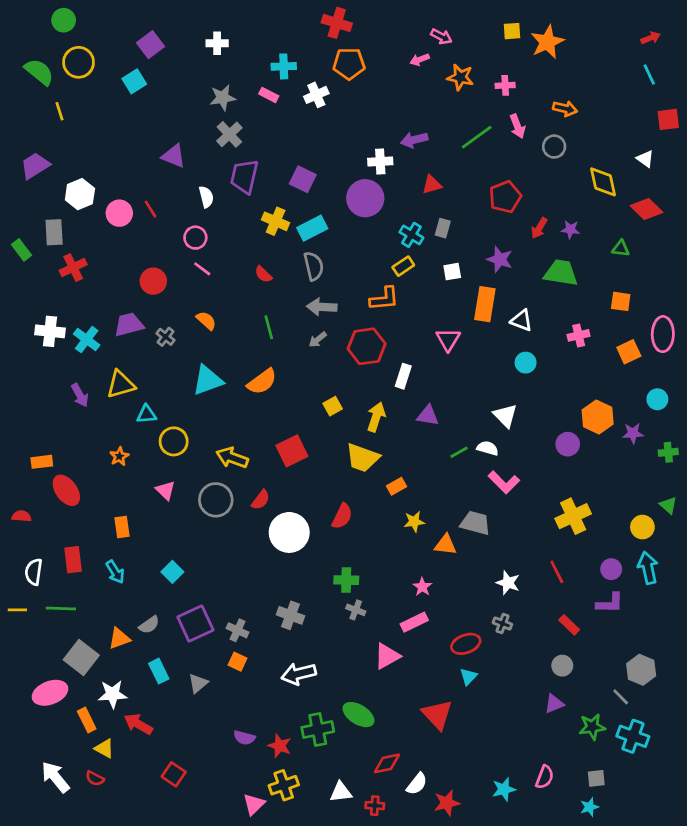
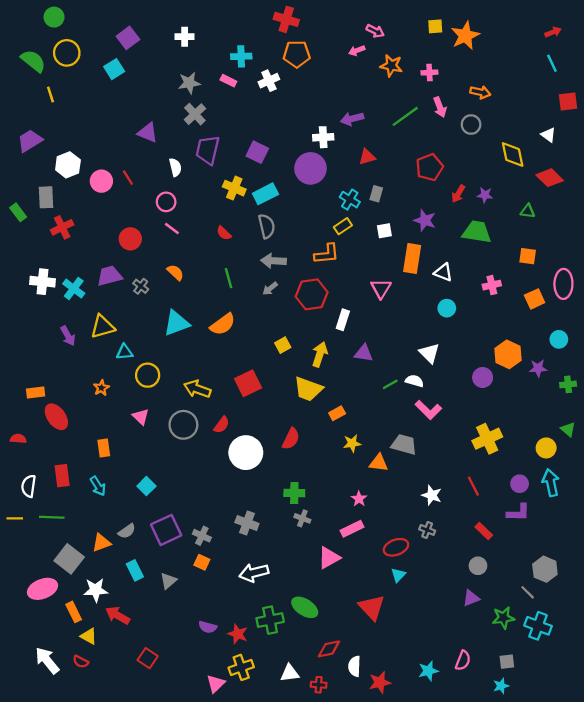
white semicircle: (417, 784) -> (354, 666), turned 144

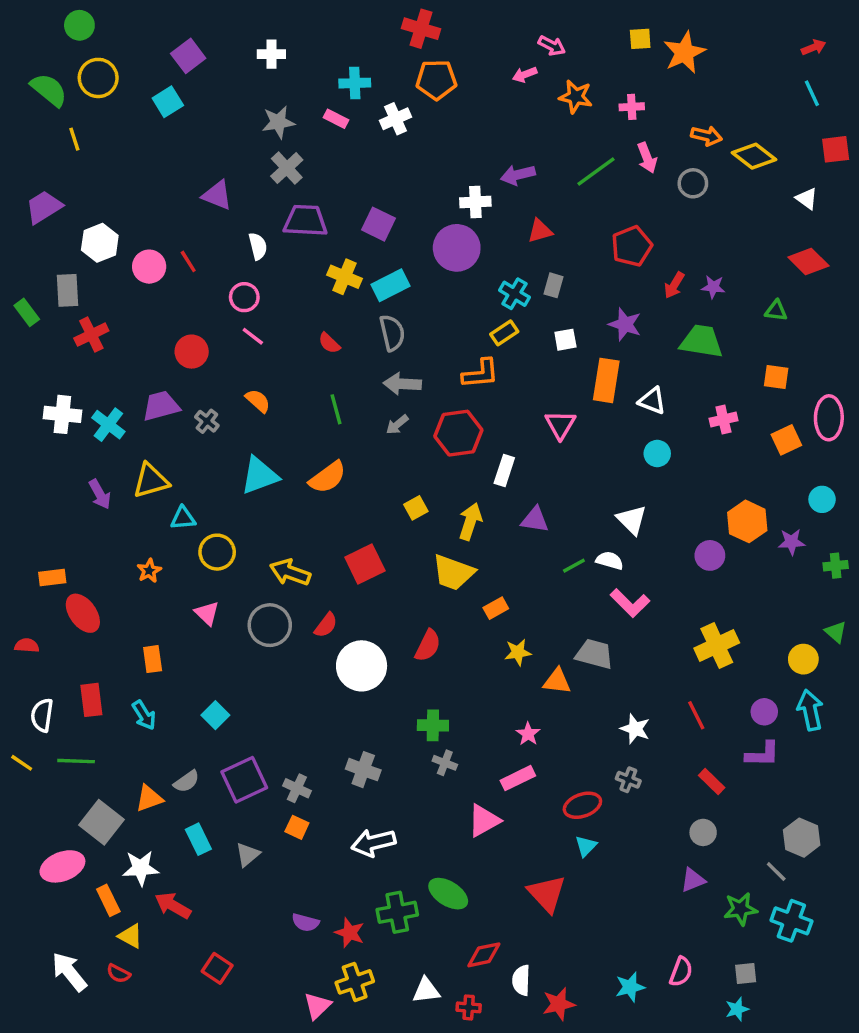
purple trapezoid: (208, 150) -> (305, 221), turned 80
yellow diamond: (513, 155) -> (754, 156), moved, turned -40
yellow line: (15, 518) -> (22, 763), turned 35

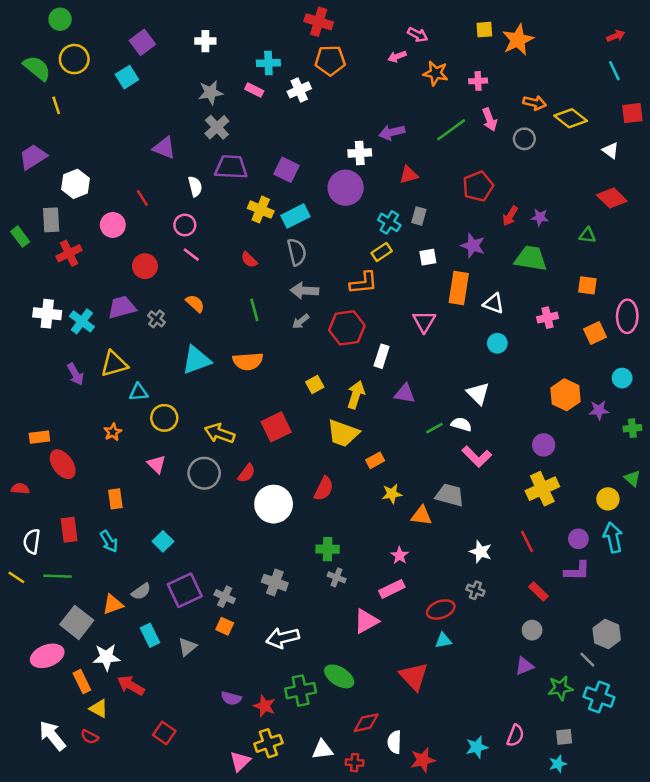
pink circle: (149, 267) -> (113, 225), moved
orange semicircle: (328, 477) -> (248, 361), turned 32
purple circle: (710, 555) -> (544, 445), moved
cyan triangle: (586, 846) -> (443, 640), turned 36

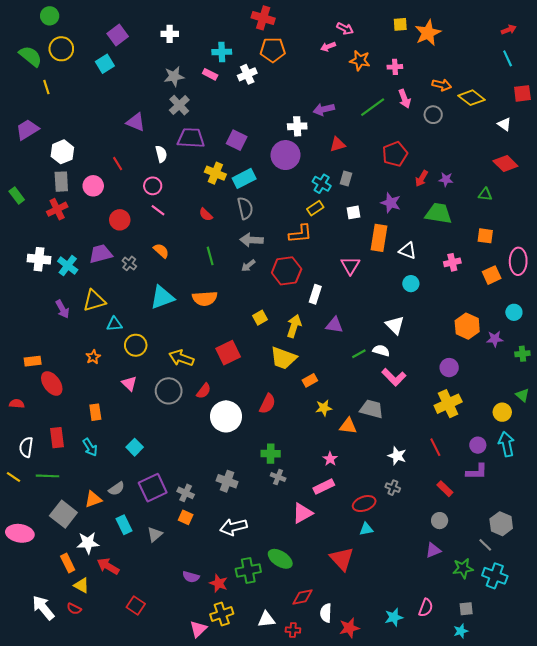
gray rectangle: (51, 220) -> (61, 182), moved
pink ellipse: (47, 656) -> (20, 533), moved, turned 30

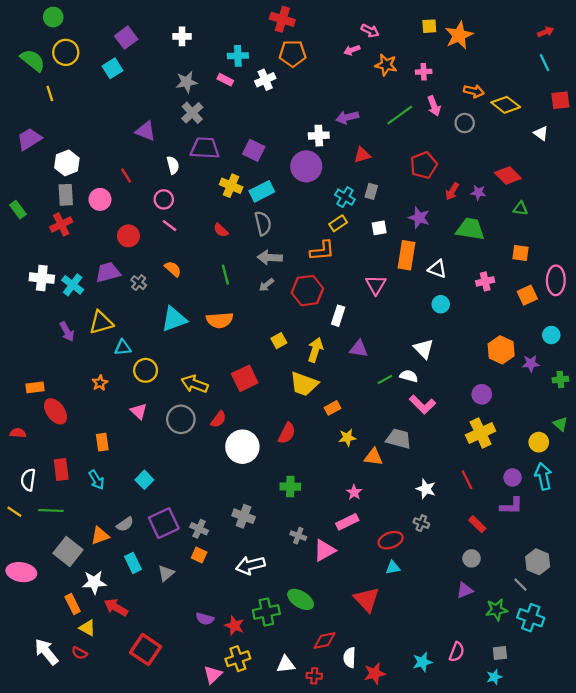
red diamond: (505, 164) -> (508, 175), moved
gray cross: (278, 477) -> (298, 536), moved
red square: (136, 606) -> (146, 650), size x1.5

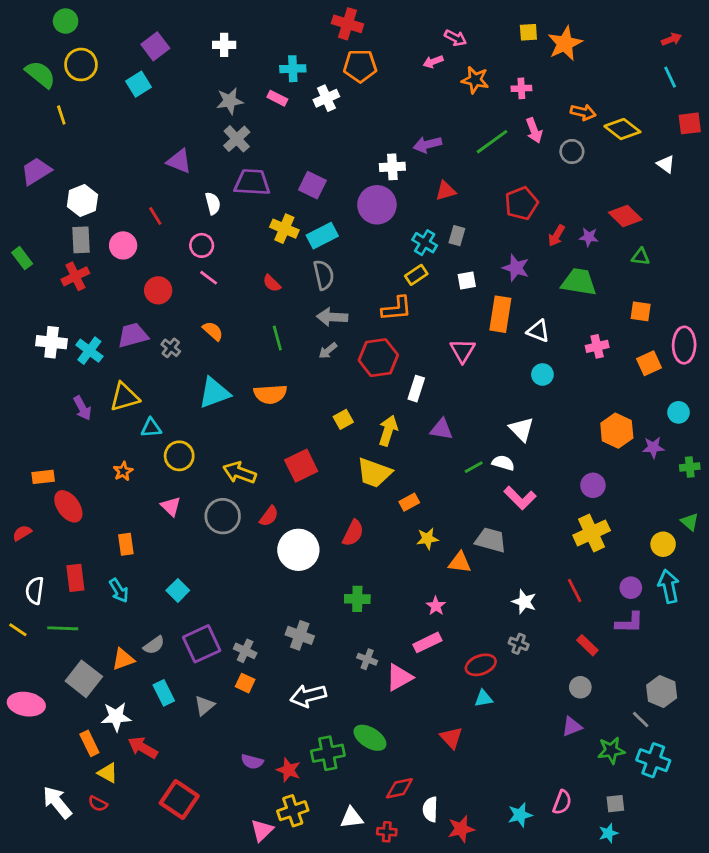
red semicircle: (18, 433) -> (22, 533), turned -35
red triangle: (367, 599) -> (451, 738), size x0.7

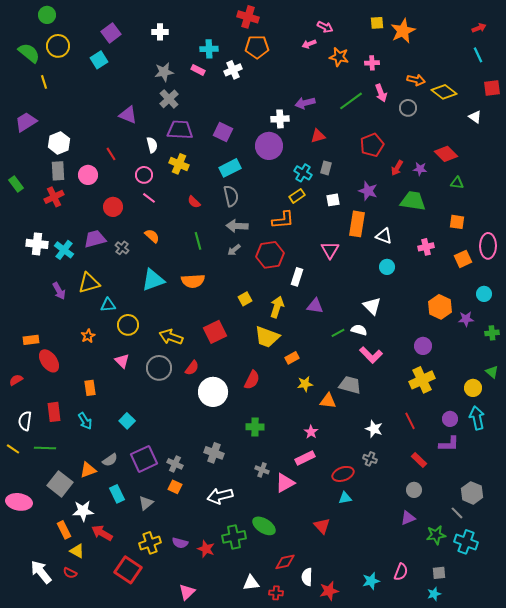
yellow cross: (284, 229) -> (179, 164), moved
yellow cross: (293, 811) -> (150, 543), moved

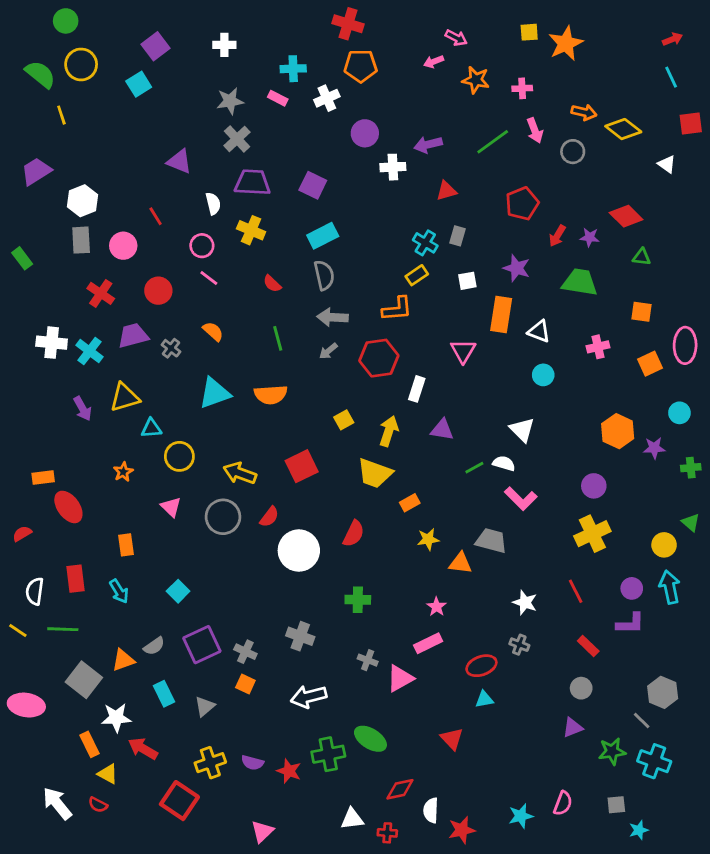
purple circle: (269, 146) -> (365, 133), moved, size x0.7
red cross: (54, 197) -> (101, 293), moved, turned -30
cyan star: (434, 594) -> (639, 830), moved

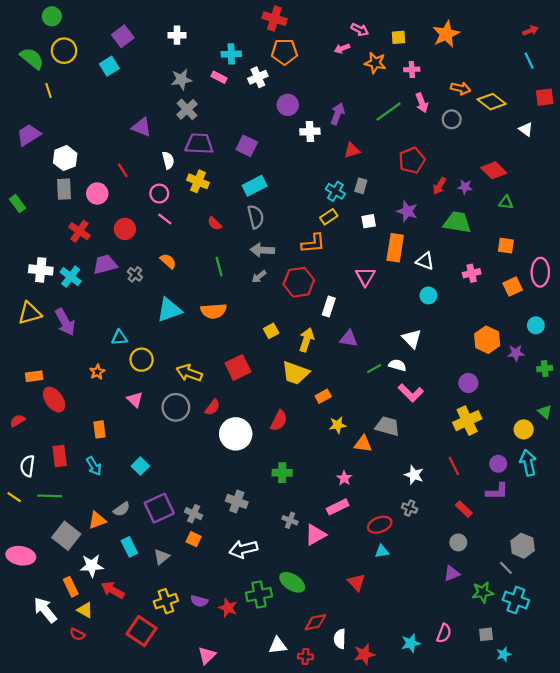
yellow square: (529, 32) -> (399, 37), moved
purple arrow: (428, 145) -> (338, 114), turned 125
yellow triangle: (125, 397) -> (30, 313), moved
purple arrow: (82, 409) -> (65, 322), size x1.4
white arrow: (57, 803) -> (45, 610), moved

